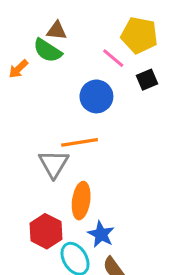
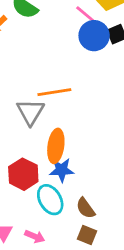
blue circle: (96, 96) -> (94, 36), moved
blue star: (101, 234) -> (62, 170), moved, turned -30

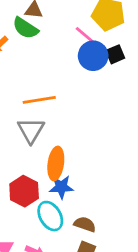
orange line: (54, 92) -> (39, 100), moved
brown semicircle: (86, 208) -> (85, 224), turned 145

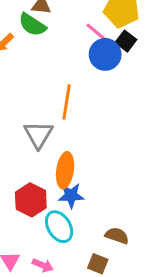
black square: (115, 54) -> (126, 41), moved, turned -30
orange line: (39, 100) -> (67, 102), moved, turned -72
brown semicircle: (85, 224) -> (117, 236), moved

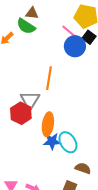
red hexagon: (31, 200) -> (21, 113), moved
cyan ellipse: (59, 227) -> (68, 142), moved

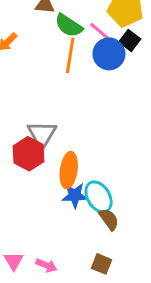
green semicircle: (26, 26) -> (69, 26), moved
orange line: (49, 78) -> (70, 55), moved
brown semicircle: (83, 168) -> (109, 219), moved, turned 35

